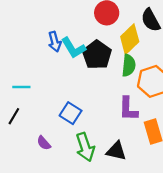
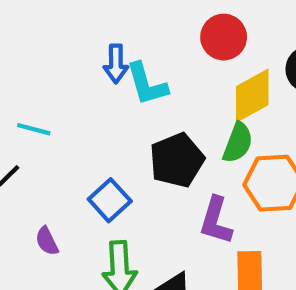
black pentagon: (97, 55) -> (177, 160), moved

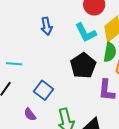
cyan L-shape: (147, 84) -> (86, 33), moved
blue square: (110, 200) -> (44, 90), moved

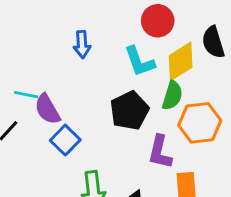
purple semicircle: (30, 114) -> (47, 109), moved, size x1.5

